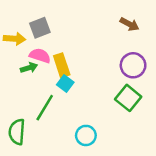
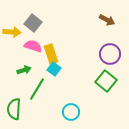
gray square: (40, 28) -> (33, 23), turned -30
green arrow: (29, 68) -> (24, 70), moved

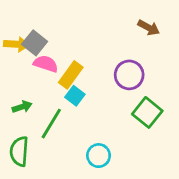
gray square: (33, 23) -> (35, 43), moved
yellow rectangle: (51, 54) -> (71, 75), turned 54
purple circle: (110, 54) -> (129, 75), moved
green arrow: (24, 70) -> (22, 107), moved

